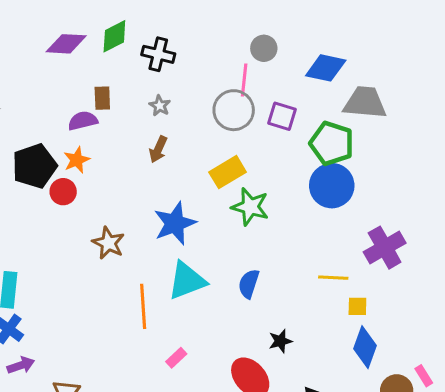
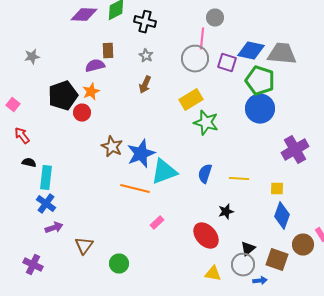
blue diamond: (326, 68) -> (251, 51), moved
blue star: (175, 223) -> (141, 154), moved
yellow line: (333, 278) -> (239, 179), moved
orange line: (143, 306) -> (135, 189), turned -72

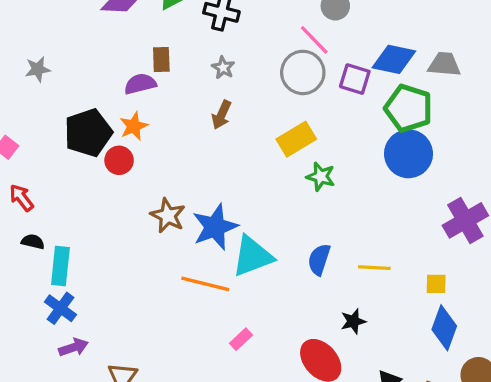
pink line: (202, 39) -> (314, 40), turned -50
gray trapezoid: (282, 54) -> (444, 64), size x0.7
green star: (206, 123) -> (321, 177), size x0.7

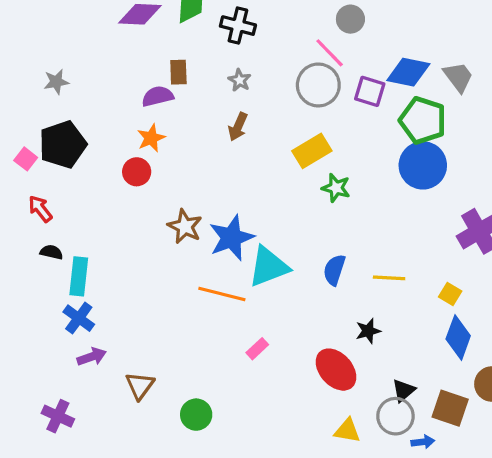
gray trapezoid: (444, 64) -> (458, 77), turned 48
black pentagon: (88, 133) -> (63, 144), moved
yellow square: (436, 284) -> (450, 294), turned 30

